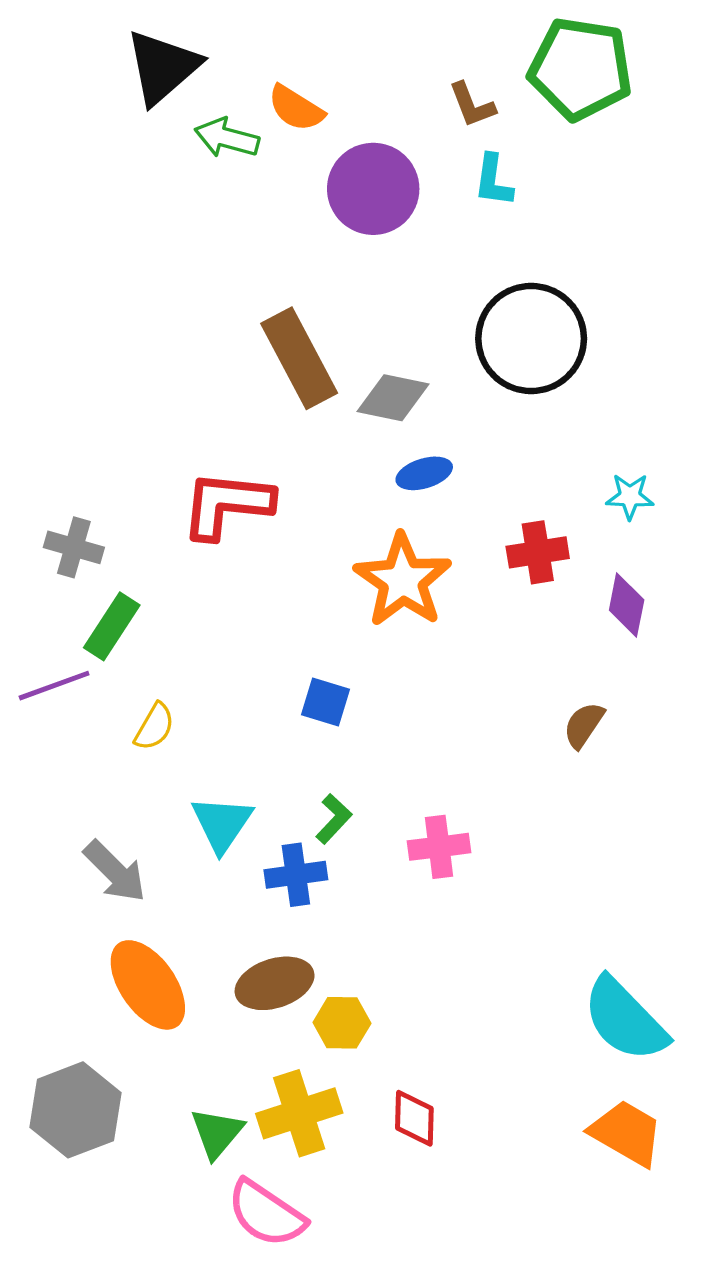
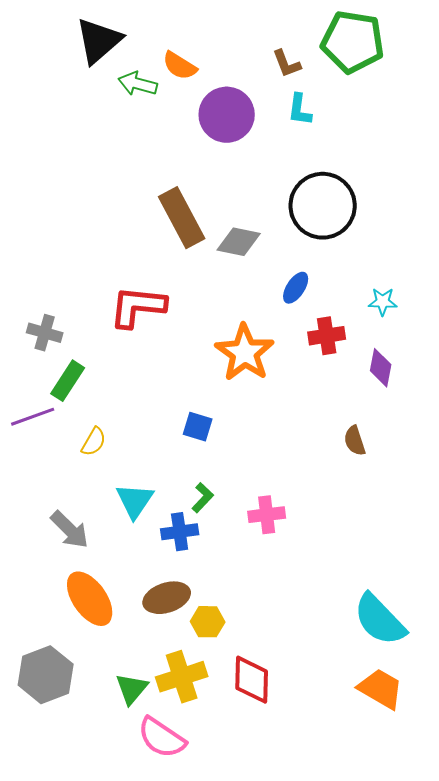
blue ellipse: (424, 473) -> (296, 288), moved, turned -40
brown semicircle: (584, 725) -> (355, 441), turned -52
red diamond: (414, 1118) -> (252, 680), size x1.4

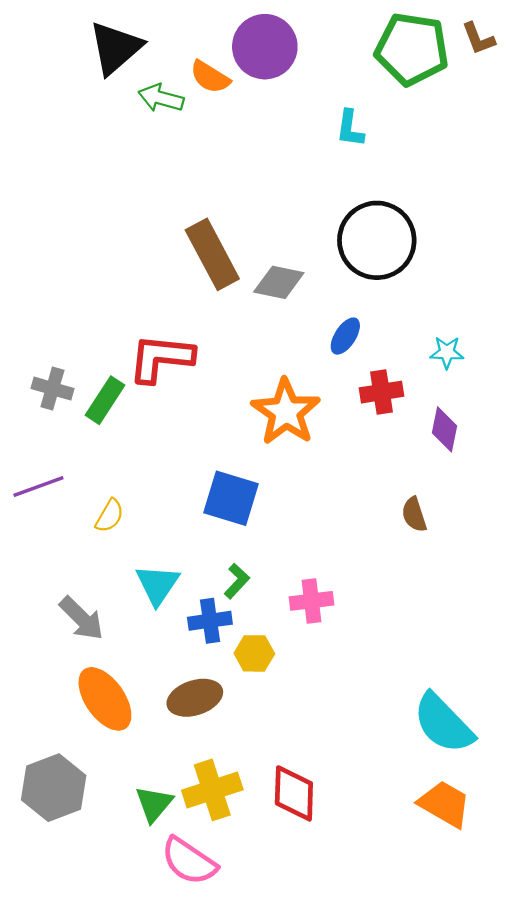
brown L-shape: (287, 64) -> (478, 39), moved
purple circle: (227, 115) -> (265, 47), moved
green rectangle: (68, 381) -> (105, 400), moved
blue square: (198, 427) -> (231, 498), size x1.6
yellow hexagon: (208, 622) -> (254, 653), moved

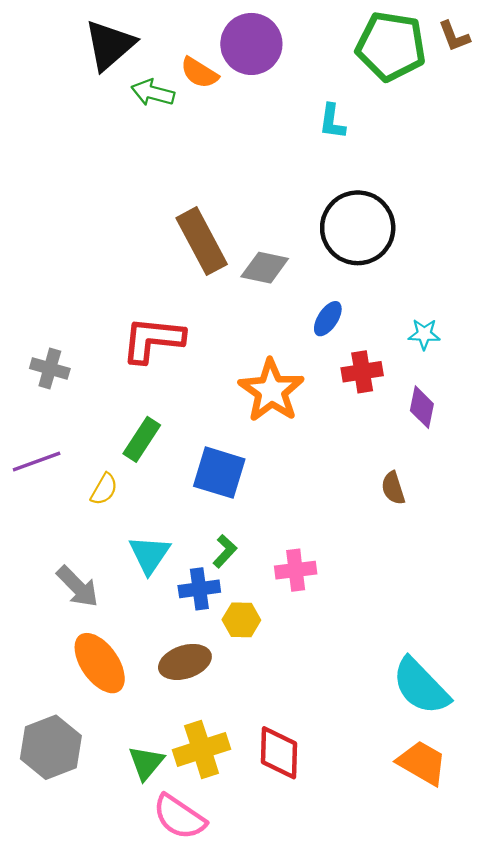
green rectangle: (105, 400) -> (142, 439), moved

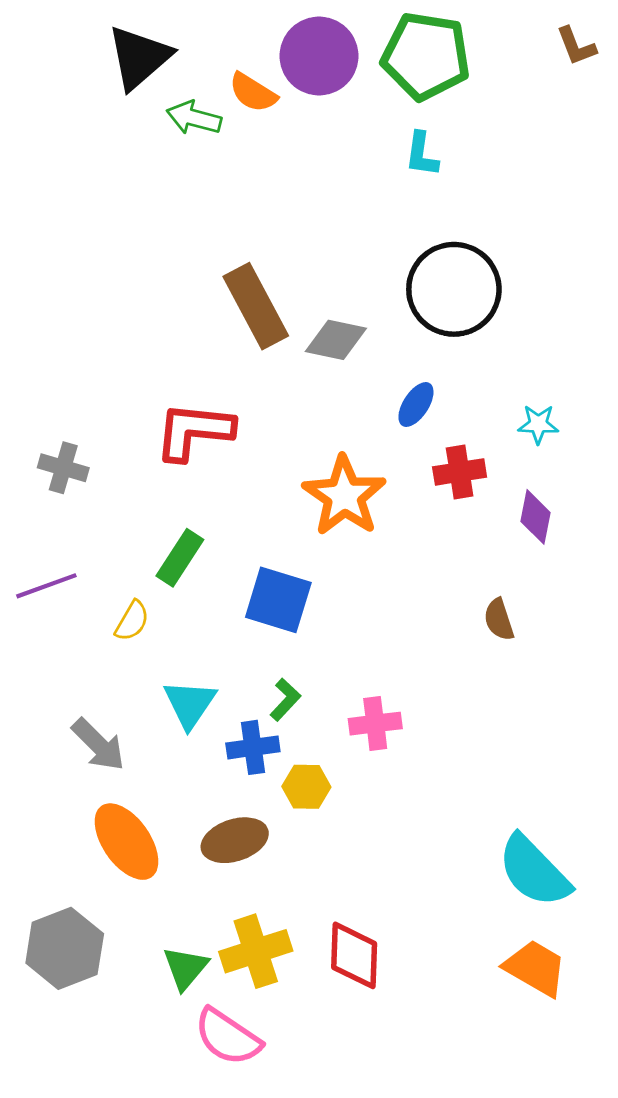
green pentagon: (391, 46) -> (426, 56), moved

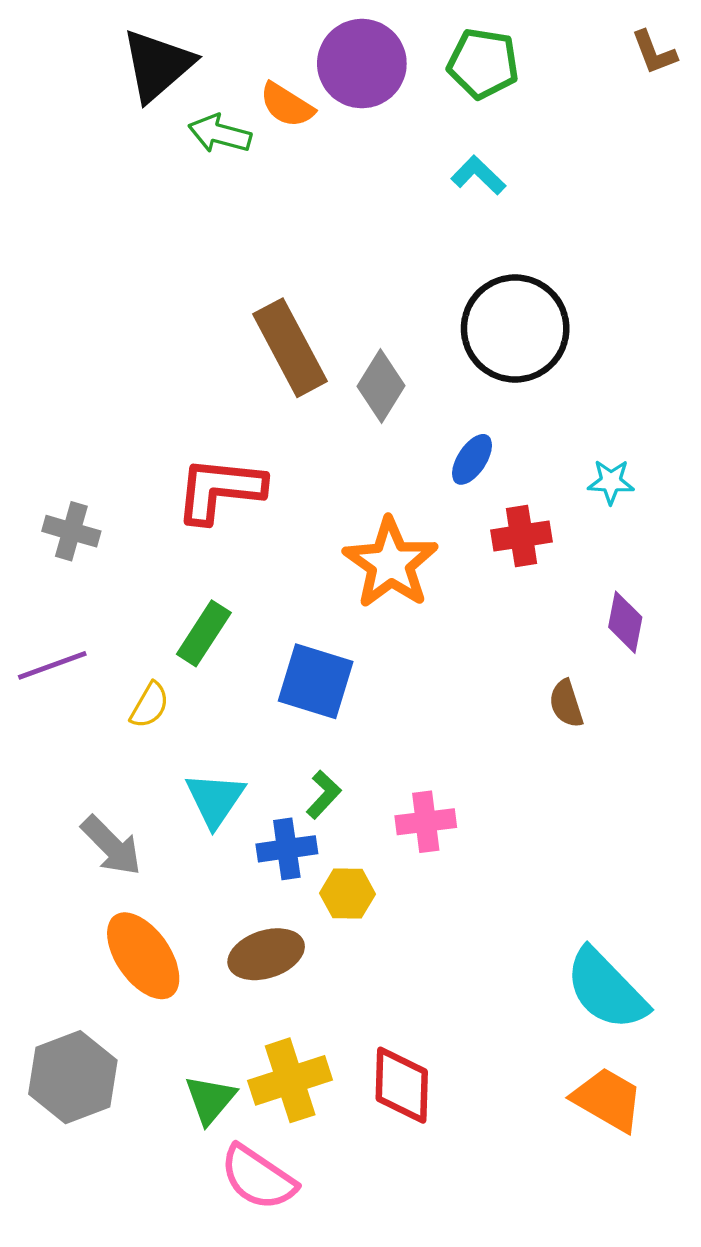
green pentagon: (426, 56) -> (483, 64), size x0.7
cyan L-shape: (422, 154) -> (478, 175), turned 126
gray diamond: (336, 340) -> (381, 386), turned -70
purple diamond: (535, 517) -> (625, 622), moved

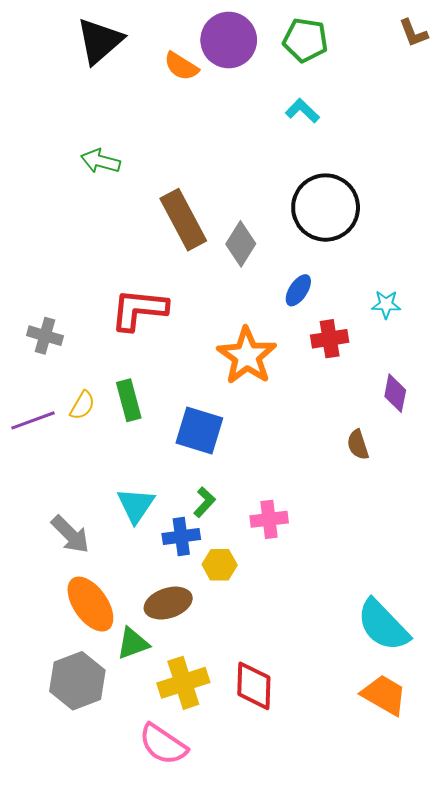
green arrow: (220, 134) -> (101, 161), moved
green rectangle: (204, 633) -> (129, 400), turned -48
yellow semicircle: (150, 705) -> (82, 405), moved
gray hexagon: (73, 1077) -> (77, 681), moved
green triangle: (210, 1099) -> (133, 643), moved, turned 30

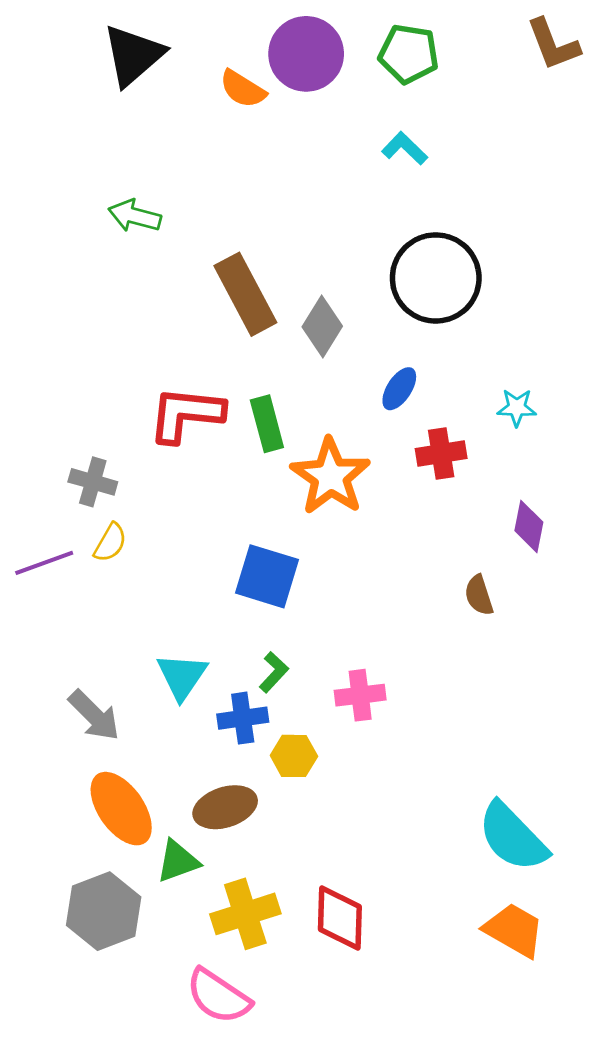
brown L-shape: (413, 33) -> (553, 44), size x1.4
gray cross: (45, 336) -> (93, 482), moved
green rectangle: (129, 400) -> (267, 424), moved

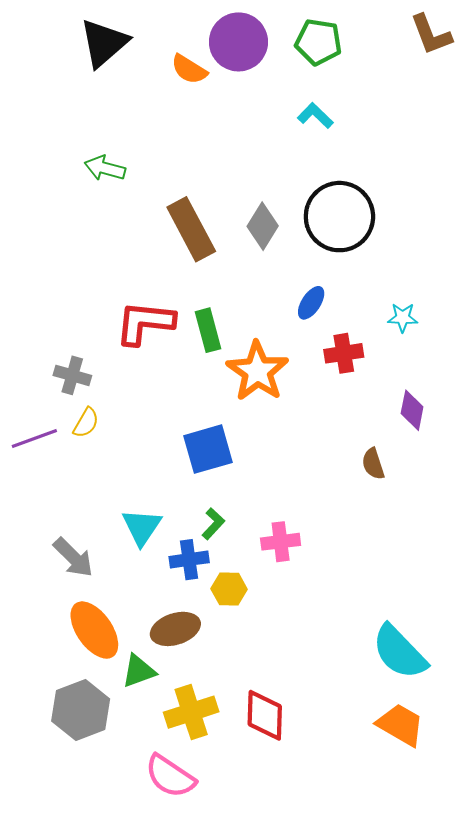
gray diamond: (322, 327) -> (263, 226), moved
blue square: (267, 576) -> (208, 449), turned -33

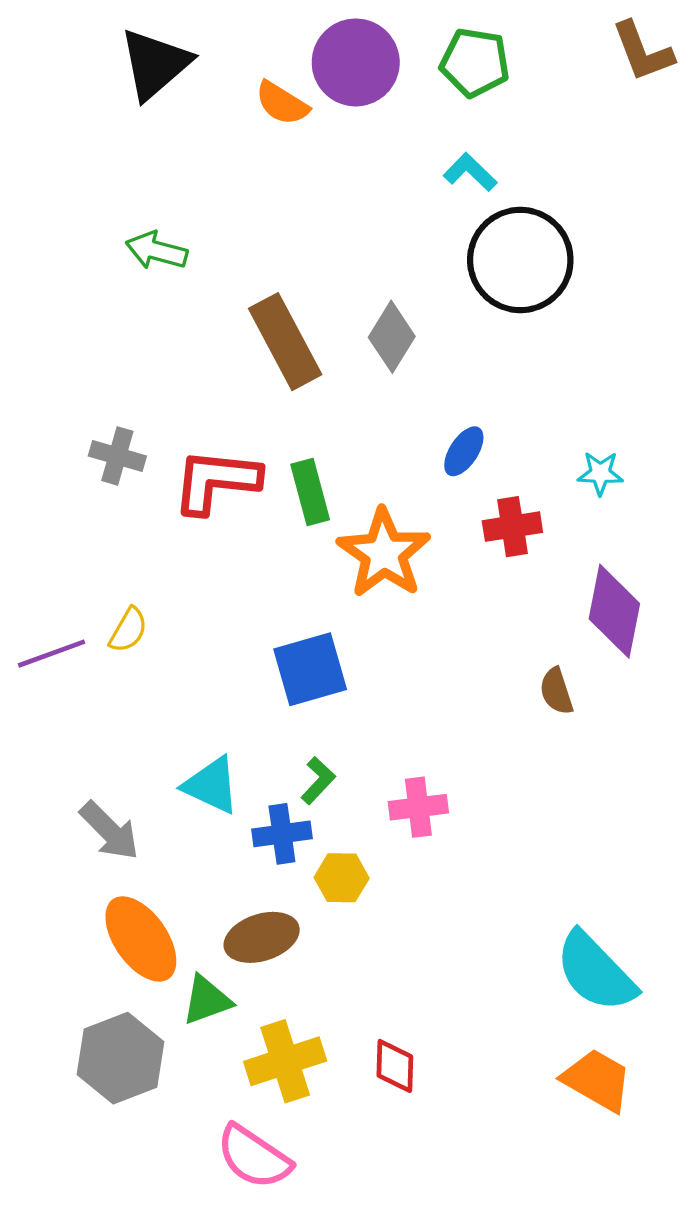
black circle: (339, 217) -> (520, 260), moved
gray cross: (72, 375) -> (117, 456), moved
purple diamond: (412, 410) -> (614, 611), size x1.5
cyan triangle: (142, 527) -> (211, 785), turned -39
red diamond: (265, 715) -> (395, 1066), size x0.7

